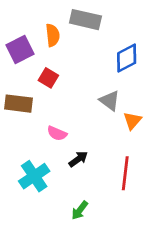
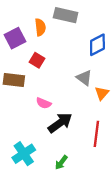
black arrow: (78, 159) -> (60, 123), size x1.6
cyan cross: (34, 176) -> (24, 154), moved

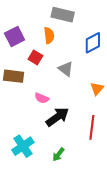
orange semicircle: (40, 27) -> (49, 35), moved
gray triangle: (84, 78) -> (66, 69), moved

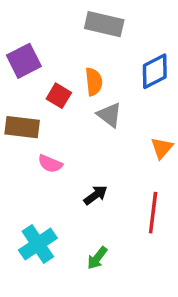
orange semicircle: (49, 35) -> (94, 82), moved
pink semicircle: (42, 98) -> (50, 164), moved
black arrow: (57, 117) -> (95, 195), size x0.6

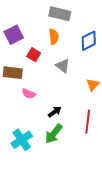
orange semicircle: (94, 82) -> (54, 37), moved
green arrow: (97, 258) -> (54, 134), moved, size x1.5

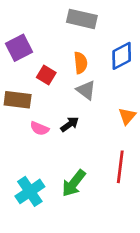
orange semicircle: (54, 37) -> (81, 63), moved
black arrow: (55, 112) -> (70, 124), moved

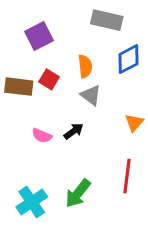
gray rectangle: (82, 19) -> (107, 20), moved
purple square: (19, 48) -> (39, 36), moved
brown rectangle: (18, 100) -> (19, 87), moved

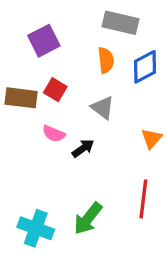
orange semicircle: (85, 66) -> (106, 60), moved
pink semicircle: (42, 136) -> (54, 134), moved
cyan cross: (32, 202) -> (36, 228), turned -36

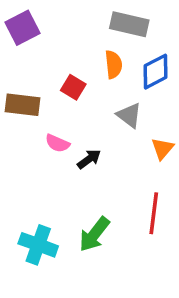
purple square: (44, 41) -> (22, 28), moved
red square: (55, 90) -> (73, 87), moved
gray triangle: (103, 108) -> (129, 115), moved

